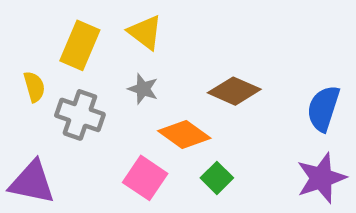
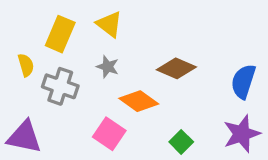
green square: (217, 178) -> (181, 142), moved

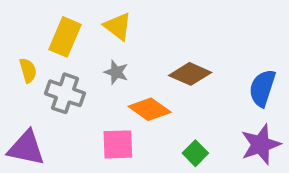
pink square: (109, 134) -> (118, 144), turned -36

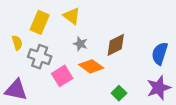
gray star: (116, 72) -> (80, 44), moved
brown diamond: (190, 74) -> (116, 45), turned -50
pink square: (118, 144) -> (62, 76), moved, turned -30

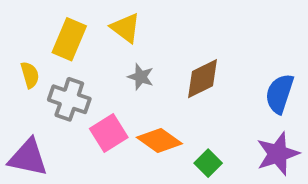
orange diamond: (91, 66) -> (159, 141), moved

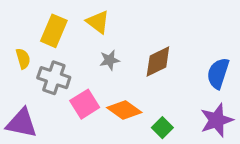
gray star: (141, 77) -> (110, 60), turned -30

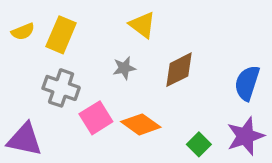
yellow triangle: (98, 22) -> (142, 25), moved
yellow semicircle: (23, 59) -> (23, 31), moved, turned 84
green square: (162, 128) -> (199, 144), moved

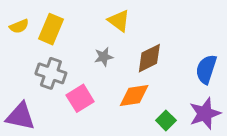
orange diamond: (141, 124) -> (134, 96), moved, turned -44

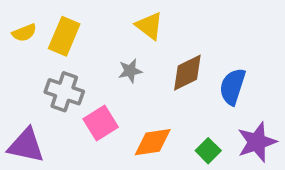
blue semicircle: (206, 69) -> (233, 87), moved
orange diamond: (134, 96) -> (153, 142), moved

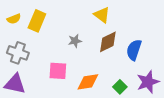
yellow triangle: (149, 26) -> (102, 15), moved
gray cross: (64, 92) -> (18, 53), moved
pink square: (101, 123) -> (58, 71), turned 36

